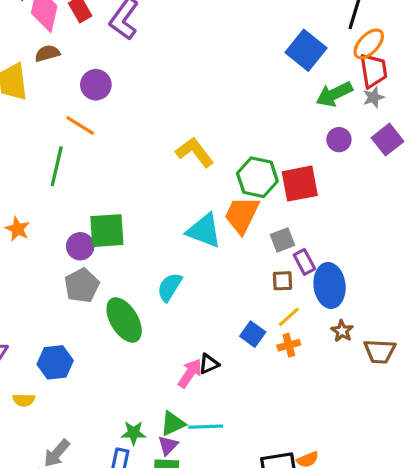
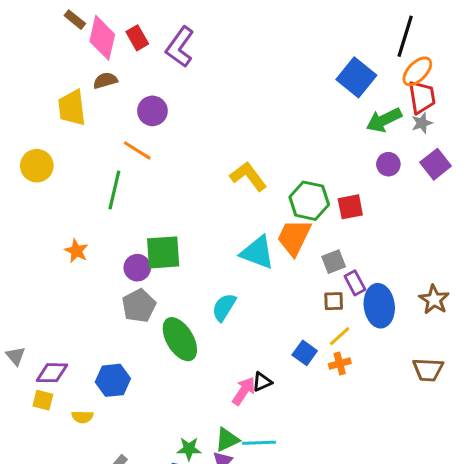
red square: (300, 184) -> (350, 207), size x0.7
brown star: (342, 331) -> (434, 300), moved, size x1.4

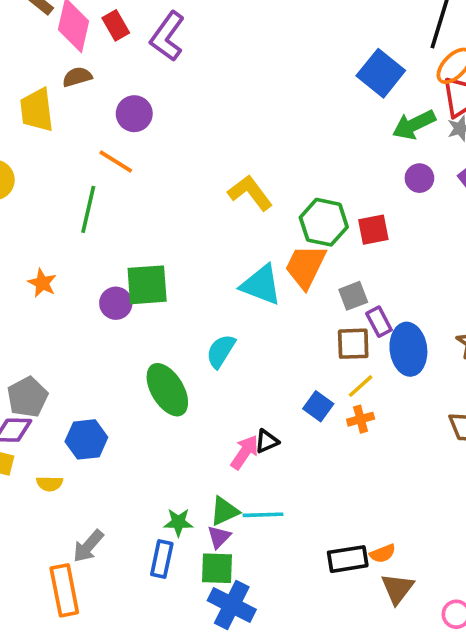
brown square: (334, 301) -> (353, 344), size x1.4
gray pentagon: (139, 306) -> (27, 397), moved

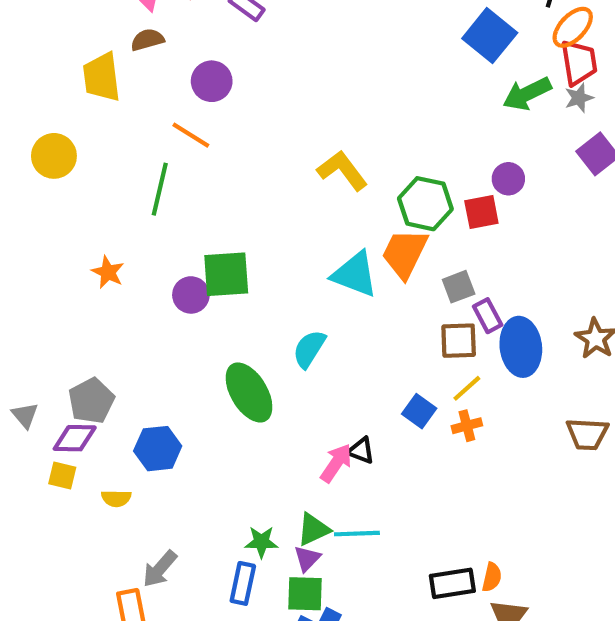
purple circle: (419, 178) -> (508, 179), moved
black triangle: (267, 441) -> (361, 451), turned 45
orange semicircle: (383, 553) -> (492, 577), turned -55

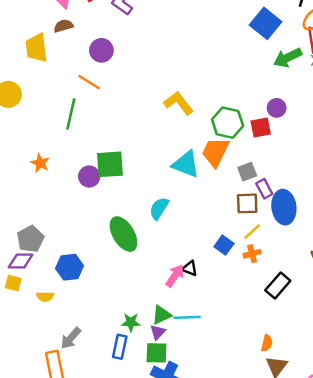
black rectangle: (452, 583) -> (278, 286), moved, turned -40

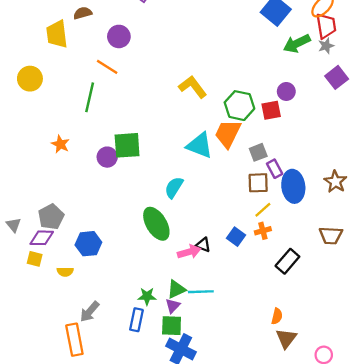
green ellipse: (123, 234) -> (156, 224), moved
blue square: (224, 245) -> (236, 237), moved
pink arrow: (175, 276) -> (189, 252), turned 40

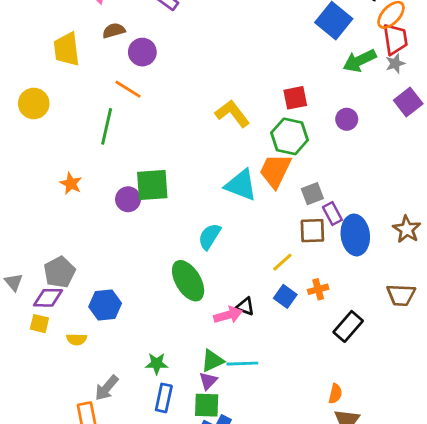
brown semicircle: (83, 13) -> (114, 31), moved
red square: (271, 110) -> (295, 98), moved
yellow line: (263, 210) -> (282, 262), moved
green star: (147, 296) -> (157, 364), moved

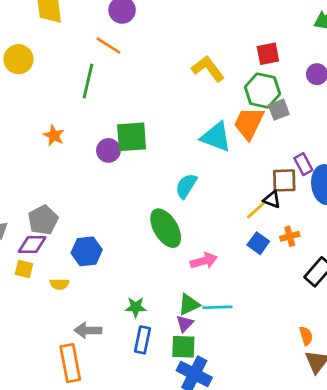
gray square: (312, 194) -> (279, 110), moved
black triangle: (245, 306) -> (272, 200), moved
gray arrow: (107, 388) -> (88, 330), turned 50
orange semicircle: (335, 394) -> (306, 336), turned -30

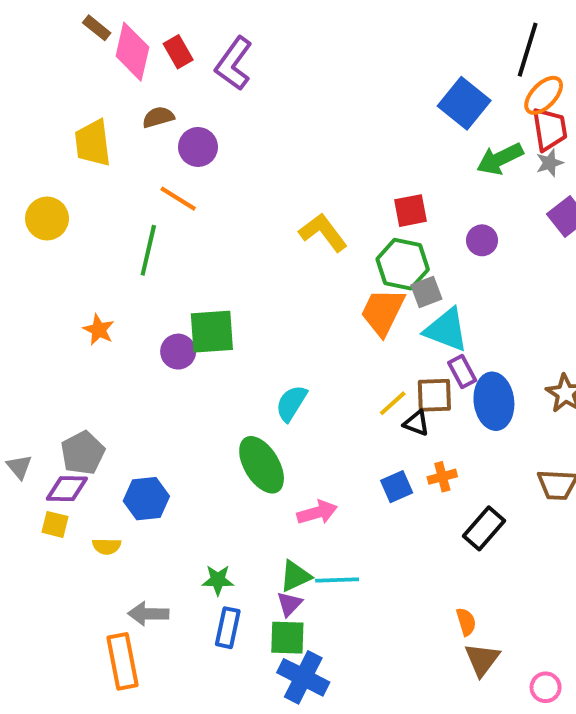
cyan triangle: (216, 137) -> (446, 330), moved
yellow line: (256, 210) -> (393, 403), moved
blue square: (258, 243) -> (397, 487), turned 30

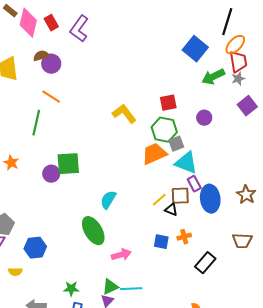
purple circle: (198, 147) -> (51, 64), moved
orange trapezoid: (383, 312) -> (154, 154), turned 40
blue square: (397, 487) -> (161, 242), turned 35

